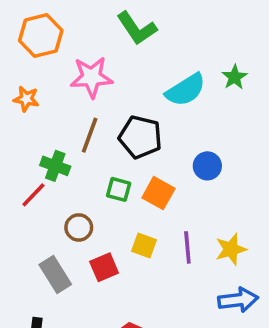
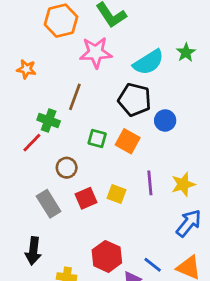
orange hexagon: (41, 36) -> (61, 21), moved
pink star: (91, 77) -> (96, 53), moved
black pentagon: (140, 137) -> (135, 100), moved
yellow square: (144, 246) -> (117, 194), moved
blue arrow: (238, 300) -> (189, 223), turned -44

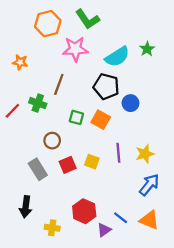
red line: (32, 143) -> (12, 111), moved

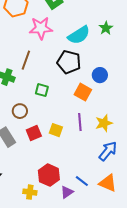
blue circle: (130, 103) -> (100, 75), moved
orange square: (101, 120) -> (83, 92), moved
yellow cross: (52, 228) -> (30, 192), moved

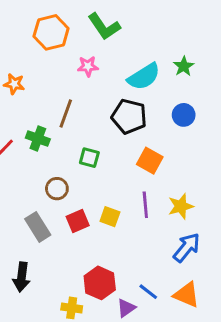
pink star: (41, 28) -> (88, 66), size x0.6
blue circle: (100, 75) -> (184, 115), moved

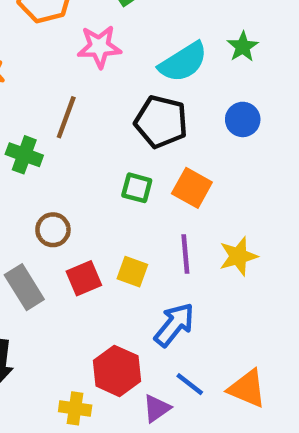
pink star: (88, 66) -> (99, 47), size x1.4
green square: (89, 158) -> (137, 188), moved
blue arrow: (187, 248) -> (174, 325), moved

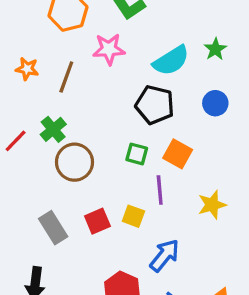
brown line: (66, 117) -> (66, 77), moved
green cross: (24, 155) -> (53, 129), turned 30
brown circle: (53, 230) -> (75, 162), moved, size x1.5
purple line: (185, 254) -> (160, 190), moved

